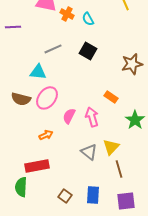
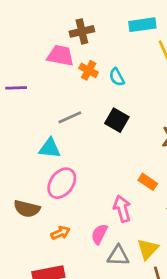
brown semicircle: (21, 99) -> (27, 209), moved
pink semicircle: (69, 116) -> (99, 234), moved
gray triangle: (89, 152) -> (118, 256), turned -36

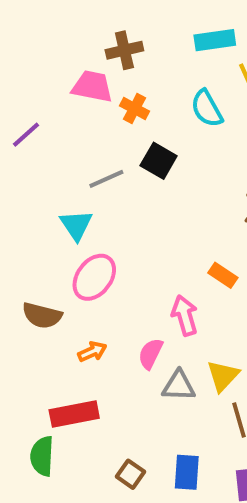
cyan semicircle: (117, 77) -> (207, 108), moved, size x1.4
purple line: (16, 88) -> (26, 135), turned -40
black square: (117, 120) -> (159, 161), moved
cyan triangle: (50, 148) -> (76, 225), turned 50

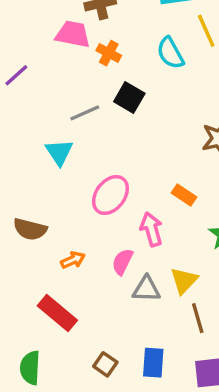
pink ellipse: (94, 277) -> (110, 195), moved
red rectangle: (74, 414) -> (57, 313), turned 51
green semicircle: (42, 456) -> (30, 368), moved

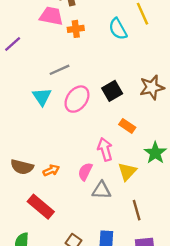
orange cross: (109, 53) -> (76, 29), turned -35
black square: (129, 98) -> (112, 91), moved, turned 30
pink ellipse: (110, 195) -> (77, 99), moved
brown semicircle: (30, 229) -> (22, 167), moved
yellow triangle: (184, 281) -> (127, 172), moved

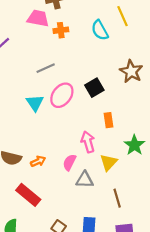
brown star: (152, 87) -> (131, 71), moved, turned -30
cyan triangle: (42, 97) -> (35, 103), moved
orange rectangle: (127, 126) -> (108, 120), turned 48

